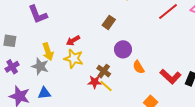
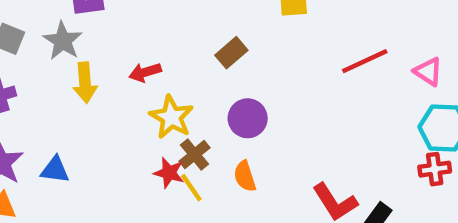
yellow star: (74, 59) -> (171, 117), moved
gray star: (40, 66) -> (63, 41), moved
orange semicircle: (139, 67) -> (245, 176), moved

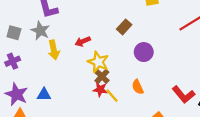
purple circle: (248, 118) -> (144, 52), moved
brown cross: (194, 154) -> (102, 76), moved

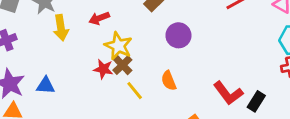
red star: (100, 90) -> (103, 69), moved

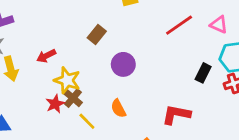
red star: (103, 69) -> (55, 104), turned -30
red L-shape: (228, 93) -> (176, 115), turned 144
black rectangle: (256, 101) -> (203, 73), moved

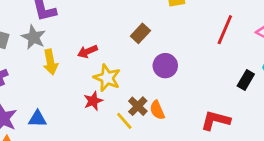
red line: (179, 25) -> (225, 30), turned -36
brown cross: (73, 98) -> (138, 106), moved

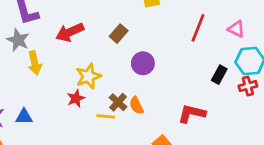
red arrow: (88, 51) -> (70, 32), moved, size x1.5
yellow star: (107, 78) -> (88, 76), turned 30
yellow line: (124, 121) -> (106, 116), turned -42

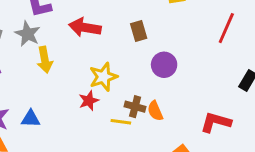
red arrow: (70, 32) -> (85, 27), turned 32
brown rectangle: (119, 34) -> (139, 31), turned -60
brown cross: (118, 102) -> (135, 107), turned -30

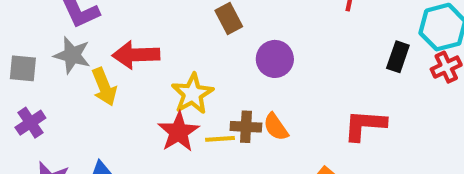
red arrow: (85, 27) -> (136, 55), moved
red star: (89, 101) -> (179, 132), size x1.4
yellow line: (121, 122) -> (220, 139), moved

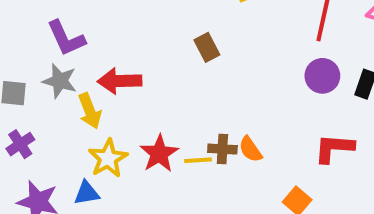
purple circle: (275, 59) -> (322, 76), moved
yellow star: (192, 94) -> (108, 158), moved

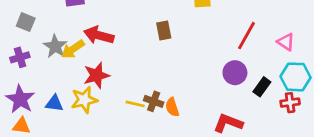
gray star: (60, 81) -> (55, 46), moved
yellow arrow: (90, 111) -> (73, 49), turned 60
red star: (159, 153) -> (97, 75), moved
yellow star: (108, 158) -> (84, 100), moved

